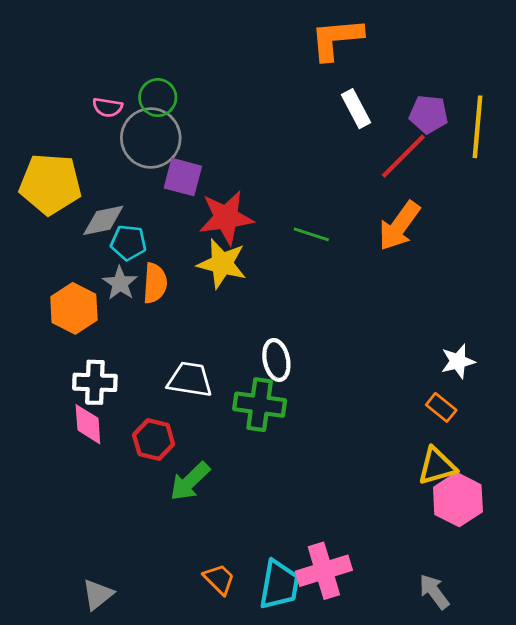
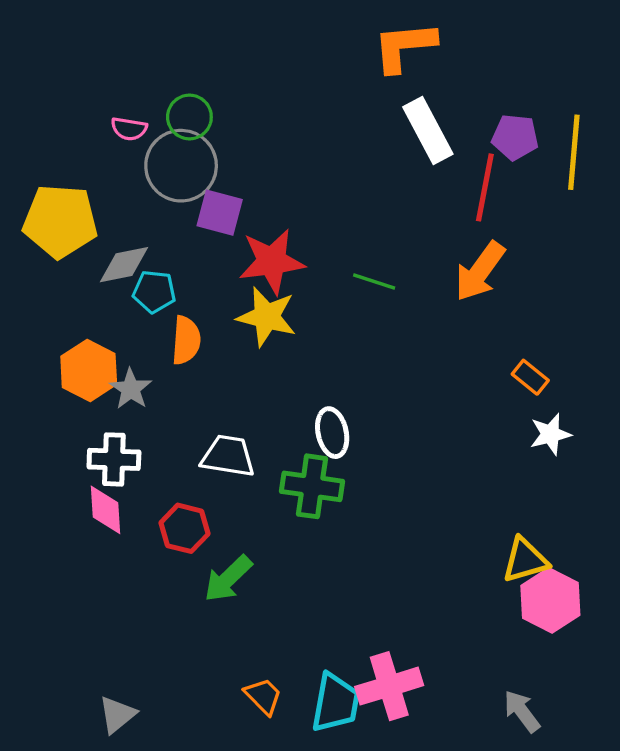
white rectangle: (356, 109) -> (428, 130), size x1.4
red line: (403, 156) -> (485, 187), turned -34
gray star: (120, 283) -> (131, 389), moved
orange rectangle: (441, 407) -> (530, 377), moved

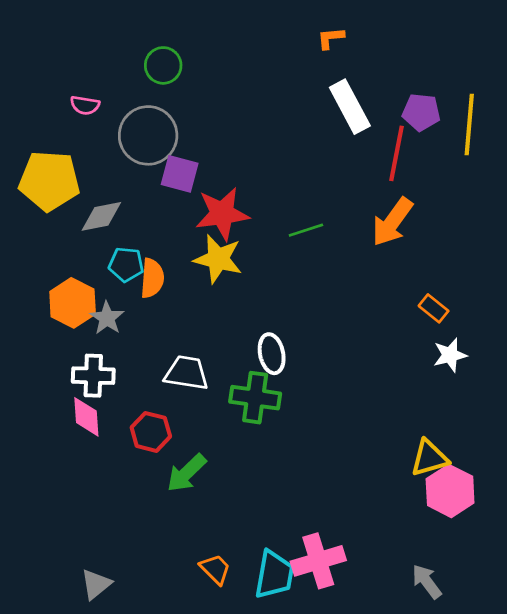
orange L-shape: (404, 46) -> (331, 38), size x0.5
green circle: (189, 117) -> (163, 65), moved
pink semicircle: (129, 129) -> (85, 105), moved
green line: (374, 281) -> (306, 230), turned -36
cyan pentagon: (154, 292) -> (126, 264), moved

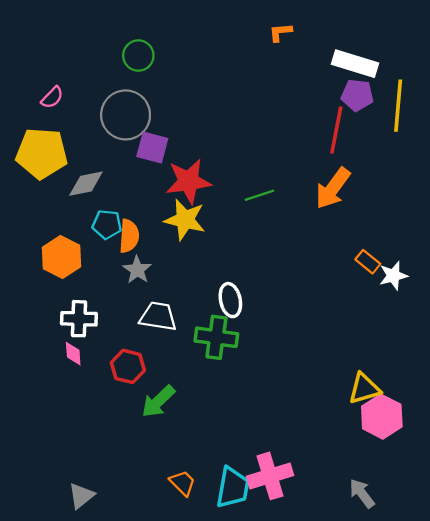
pink semicircle: (85, 105) -> (52, 97), moved, turned -55
white rectangle: (350, 107) -> (355, 64), moved, turned -45
gray star: (107, 318) -> (137, 270), moved
white star: (450, 355) -> (393, 276), moved
pink diamond: (86, 417) -> (73, 354), size x0.7

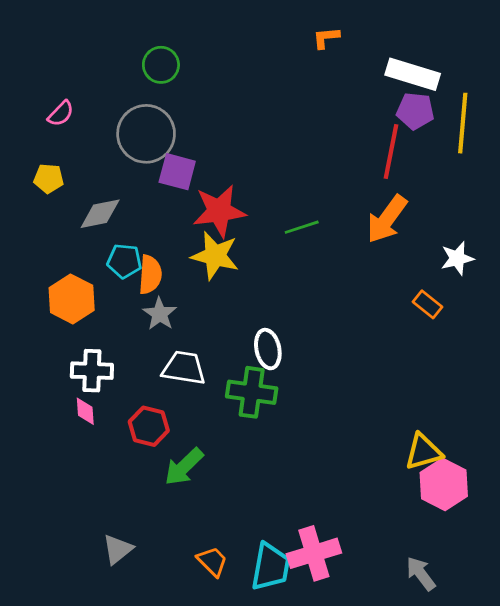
yellow pentagon: (42, 153) -> (49, 179), size x0.5
white star: (393, 276) -> (457, 258), moved
gray triangle: (81, 496) -> (118, 549), moved

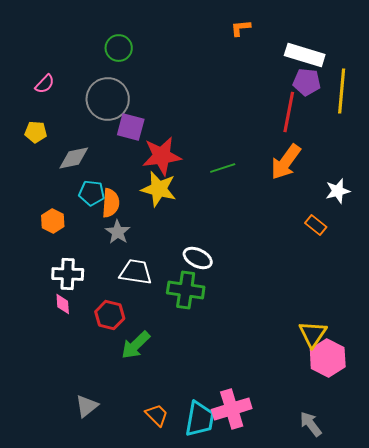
orange hexagon: (72, 299) -> (53, 221), size x0.7
white ellipse: (268, 349) -> (198, 258), turned -52
yellow triangle: (423, 452) -> (313, 334), turned -40

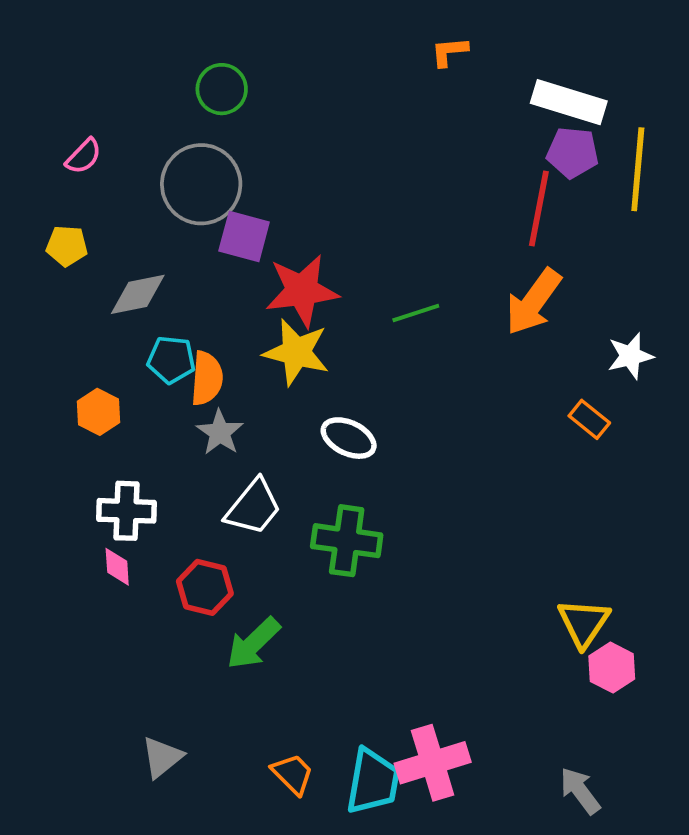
white ellipse: (198, 258) -> (349, 438), moved
white trapezoid: (136, 272) -> (253, 507), turned 120
pink hexagon: (328, 358) -> (612, 668), size x0.7

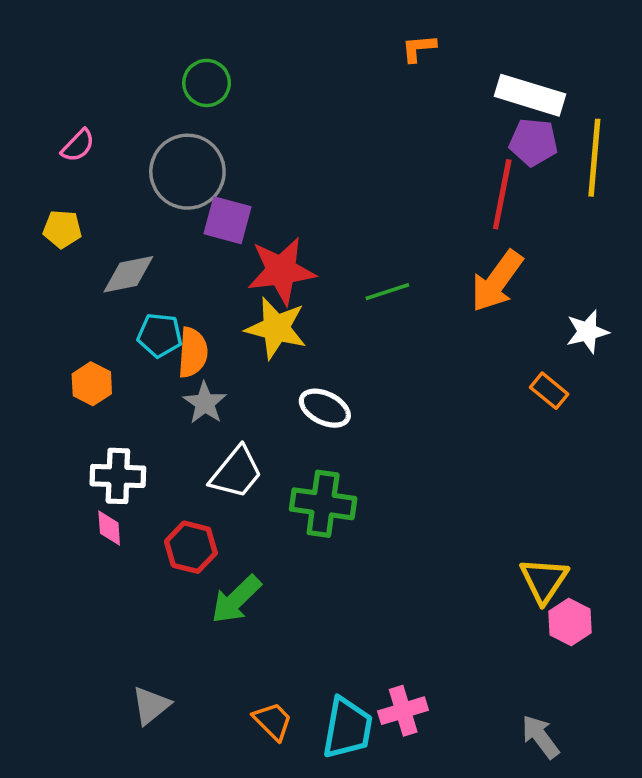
pink cross: (433, 763) -> (403, 711), size x0.7

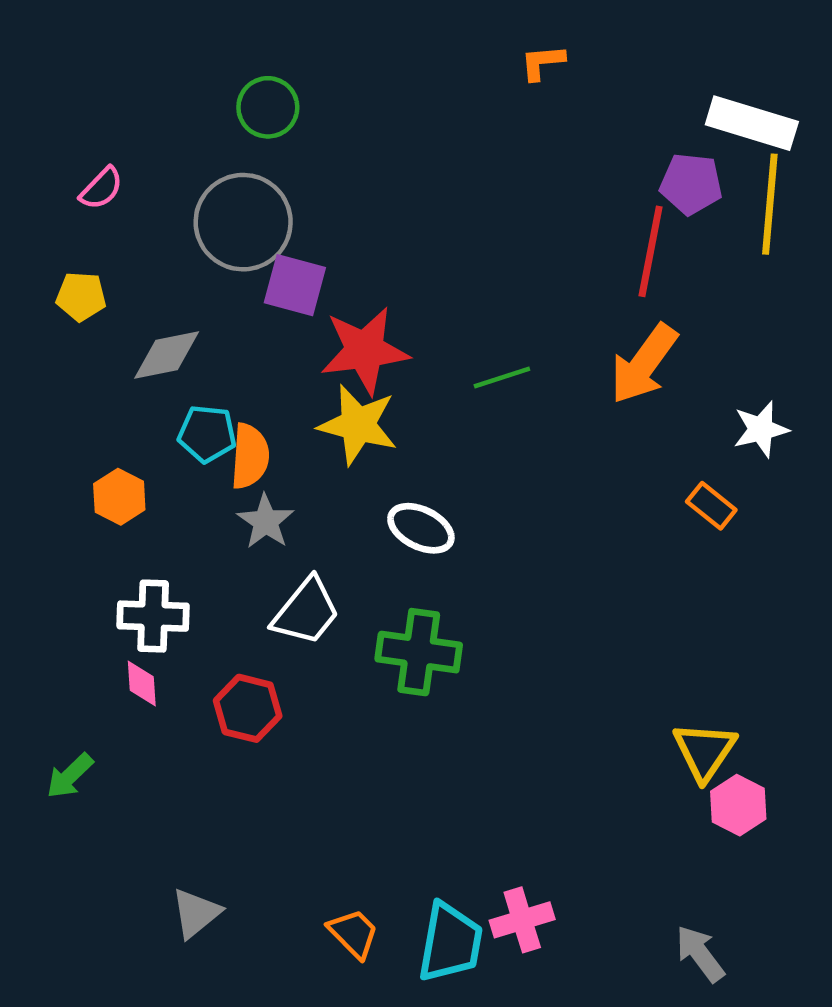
white rectangle: (530, 95) -> (752, 123), moved
green arrow: (236, 599) -> (70, 776), moved, size x0.7

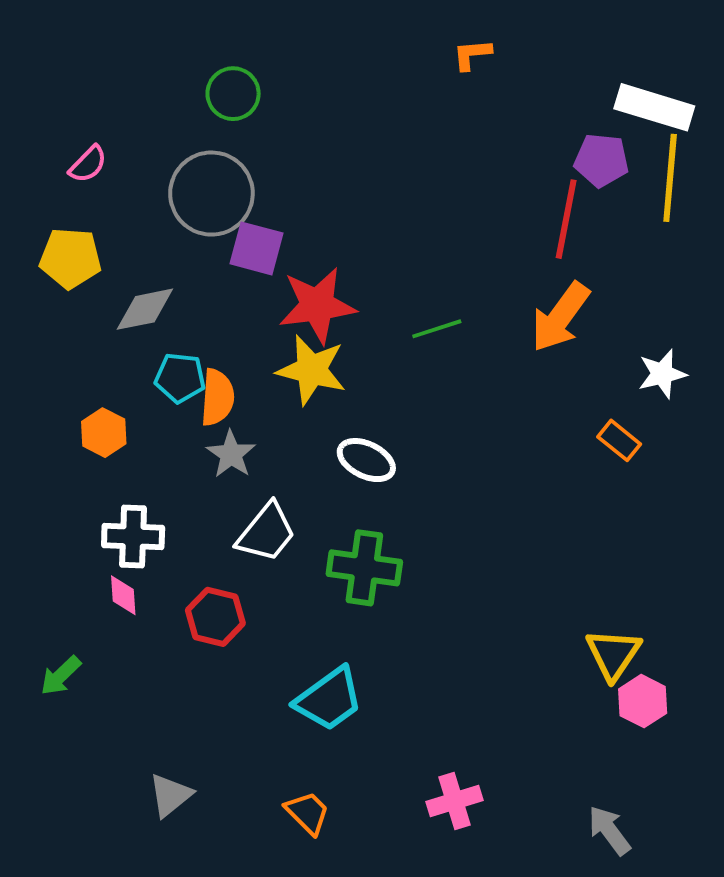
yellow pentagon: (81, 296) -> (70, 258), size x1.4
cyan trapezoid: (450, 942) -> (329, 699), moved, turned 44

